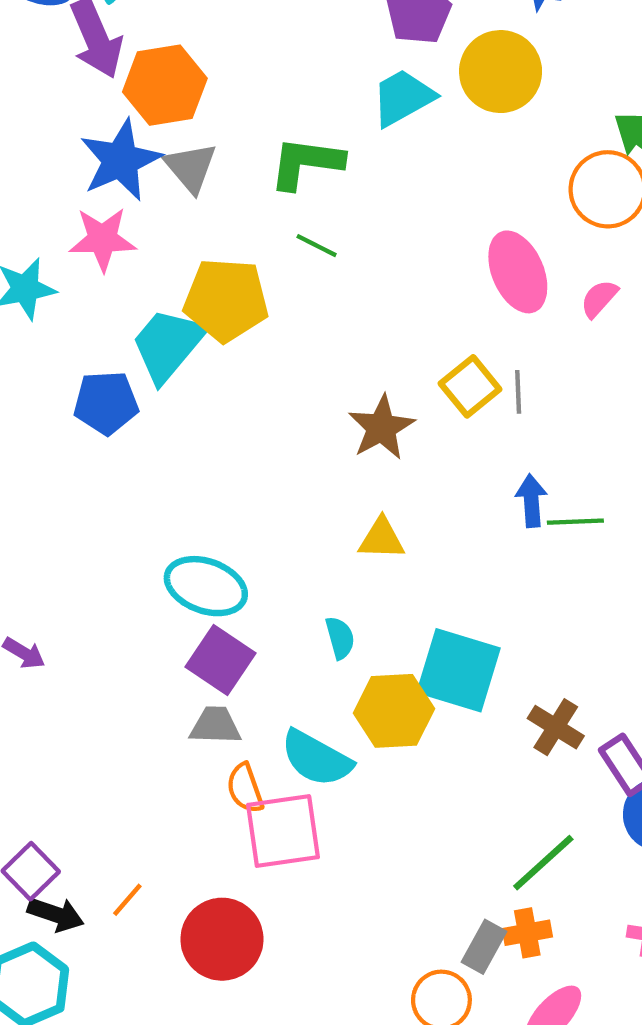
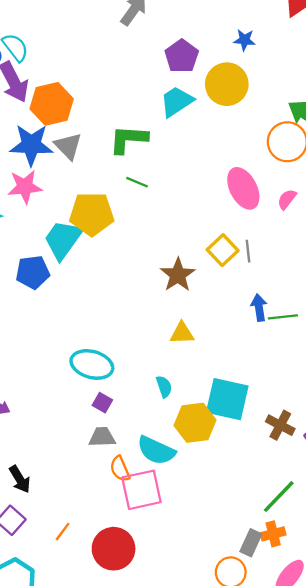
blue star: (121, 160) -> (31, 145), turned 30
purple square: (220, 660) -> (102, 403), size x0.6
black arrow: (56, 914) -> (20, 479), moved, turned 44

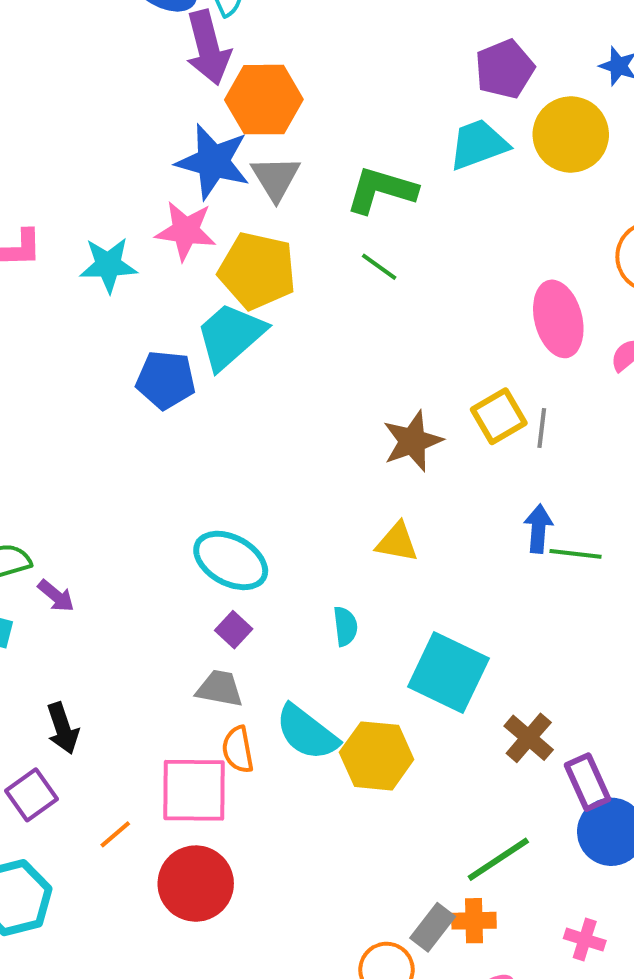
yellow pentagon: (92, 214) -> (257, 271), moved
yellow hexagon: (195, 423) -> (377, 756), moved
pink square: (141, 490) -> (194, 790), moved

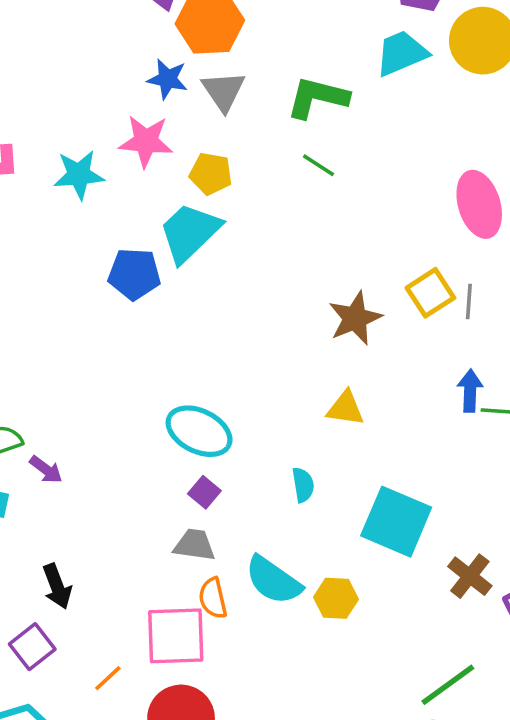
blue star: (213, 162) -> (167, 79), size x0.6
yellow pentagon: (257, 271) -> (211, 174), size x0.6
yellow hexagon: (377, 756) -> (336, 598), size x0.7

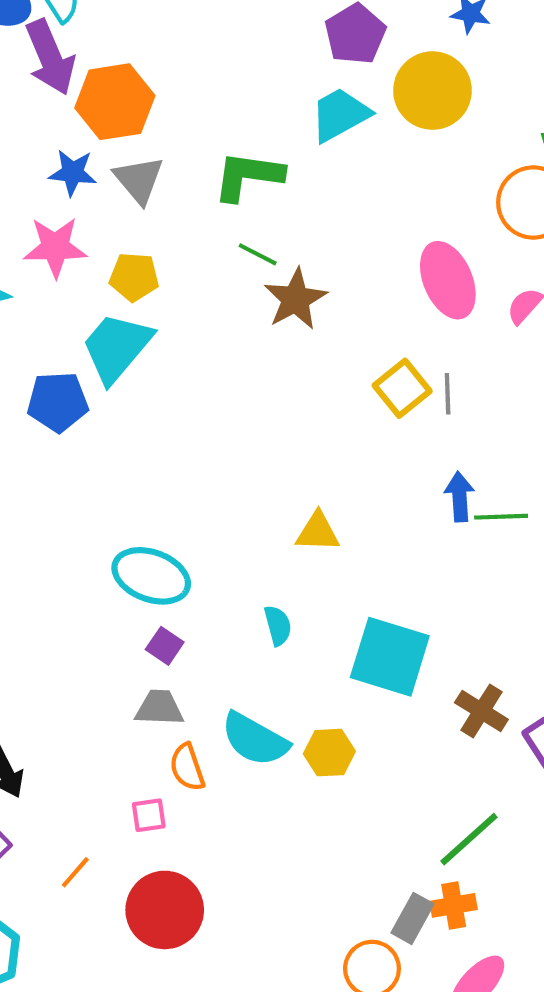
brown star: (355, 318) -> (295, 299), moved
pink square: (176, 636) -> (149, 815), size x0.5

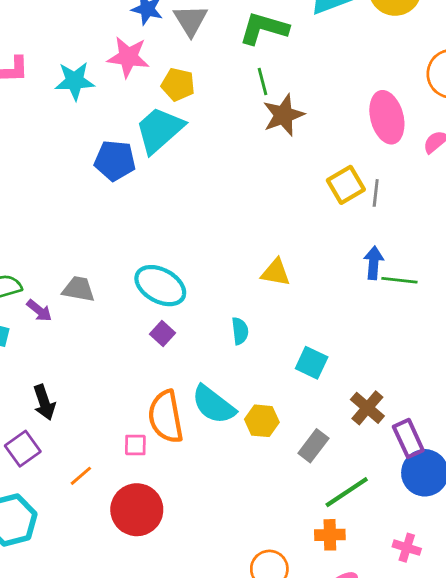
green line: (258, 254) -> (263, 81), turned 40
cyan square: (390, 657) -> (312, 363), size x0.6
gray trapezoid: (159, 708) -> (79, 289), moved
orange semicircle: (187, 767) -> (166, 417), size x1.6
gray rectangle: (412, 918) -> (313, 446), moved

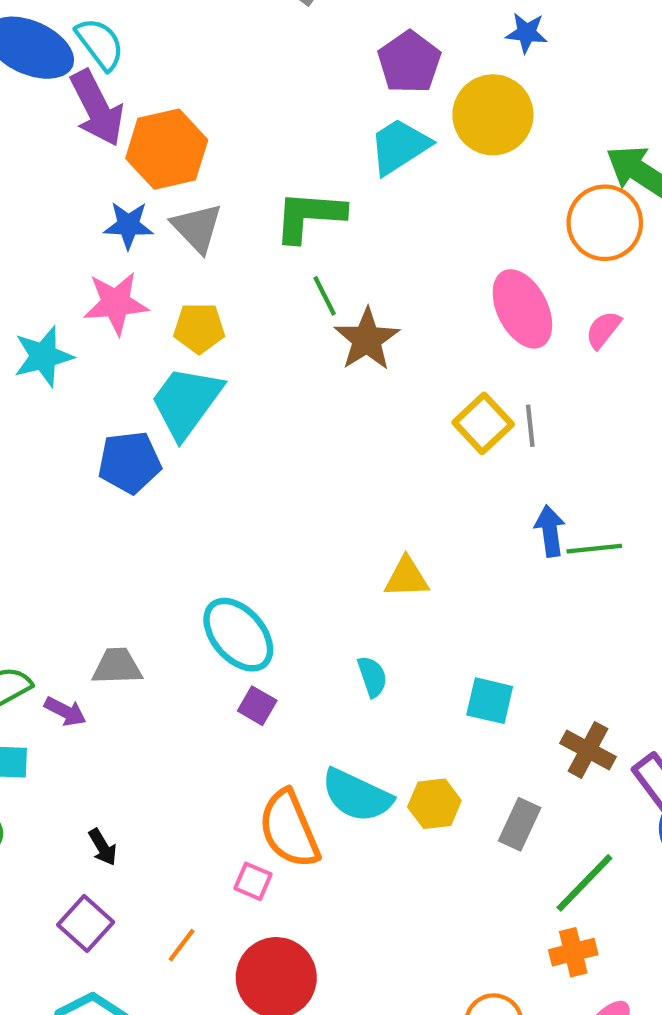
cyan ellipse: (160, 286) -> (238, 635), turned 33
black arrow: (44, 402) -> (103, 847), size x0.7
pink square: (135, 445) -> (253, 881), turned 35

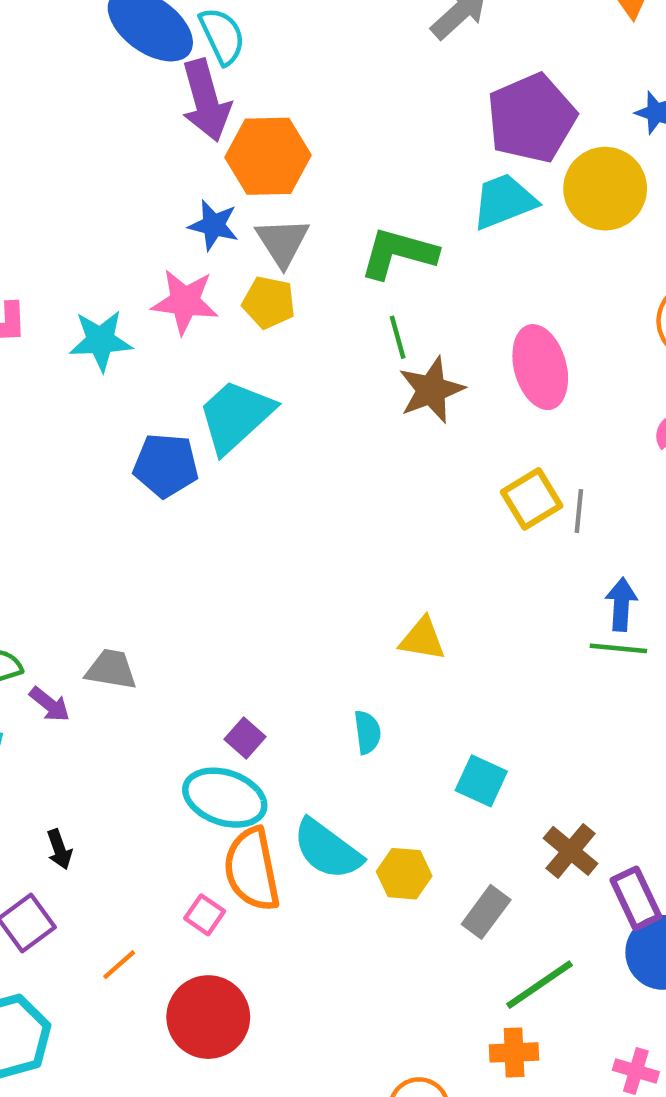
purple pentagon: (409, 62) -> (531, 118), size x1.4
pink ellipse: (522, 309) -> (540, 367), moved
yellow pentagon: (199, 328) -> (269, 302), moved
blue arrow: (550, 531) -> (621, 604), moved
cyan ellipse: (238, 635) -> (225, 798), moved, turned -42

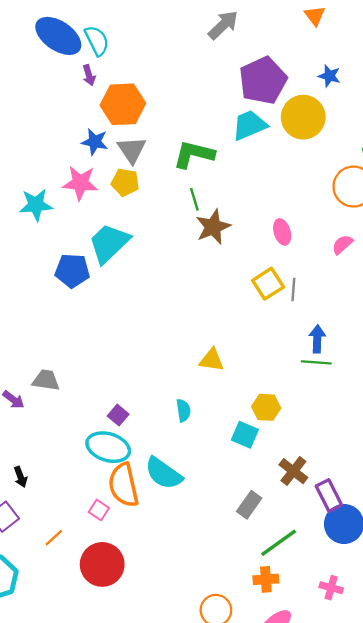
purple arrow: (206, 100) -> (89, 75), size x0.5
pink ellipse: (540, 367) -> (282, 232), moved, size x0.6
yellow hexagon: (404, 874) -> (266, 407), moved

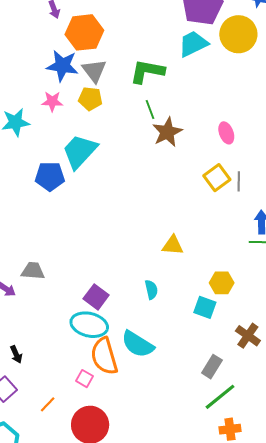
blue star: (95, 142) -> (62, 66), size x1.4
pink star: (80, 183) -> (52, 101), size x0.7
purple square: (118, 415) -> (96, 297), size x1.4
green line: (279, 543) -> (220, 397), moved

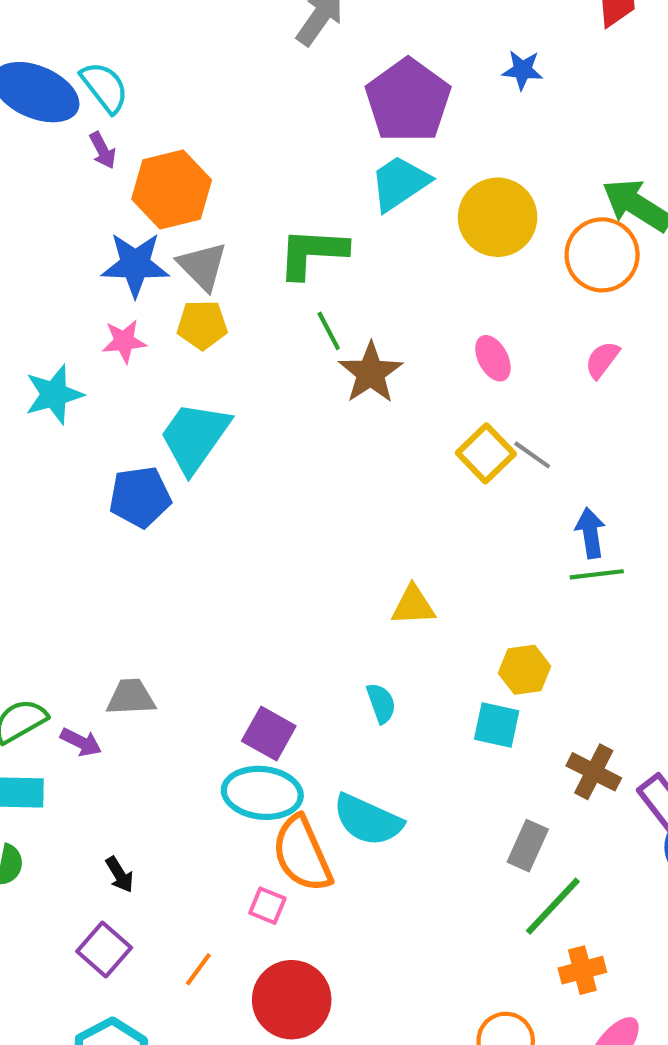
yellow circle: (238, 34) -> (498, 217), moved
gray line: (239, 181) -> (532, 455), turned -48

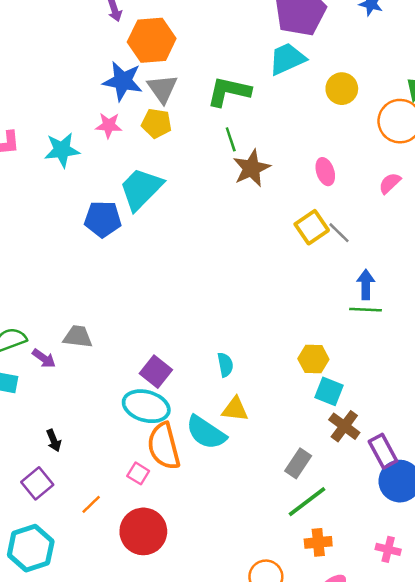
yellow circle: (498, 217) -> (342, 89), size x0.7
yellow triangle: (413, 606) -> (235, 409), moved
cyan square: (497, 725) -> (329, 391), moved

